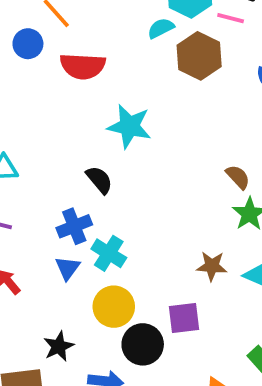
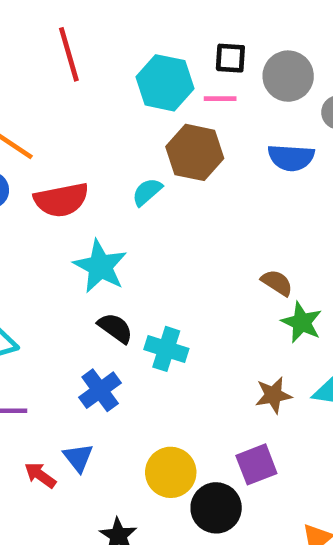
cyan semicircle: (161, 28) -> (147, 192), moved
cyan star: (129, 126) -> (100, 266), moved, turned 30
cyan cross: (109, 253) -> (166, 349), moved
blue triangle: (67, 268) -> (78, 458), moved

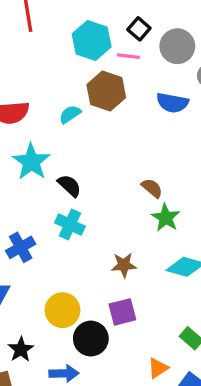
black square: (230, 58) -> (139, 29), turned 30
black semicircle: (115, 328) -> (69, 186), moved
brown star: (273, 395) -> (124, 265), moved

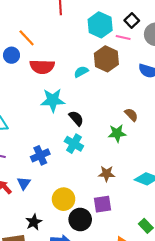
cyan star: (31, 162) -> (53, 100), turned 30
brown semicircle: (152, 188) -> (131, 115), moved
green star: (166, 218) -> (117, 133), moved, turned 30

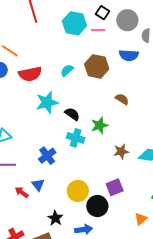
brown hexagon: (106, 59) -> (97, 66), moved
green star: (117, 133) -> (100, 125), moved
brown star: (106, 174) -> (121, 151), moved

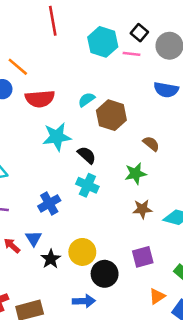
brown hexagon: (97, 66) -> (111, 115), moved
green star: (100, 125) -> (135, 174), moved
purple square: (115, 187) -> (143, 257), moved
black star: (55, 218) -> (51, 259), moved

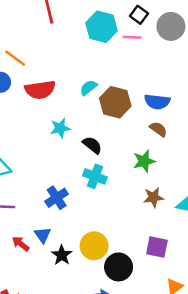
blue semicircle: (166, 90) -> (157, 102), moved
cyan star: (57, 137) -> (60, 128), size x0.7
purple square: (143, 257) -> (157, 247), turned 30

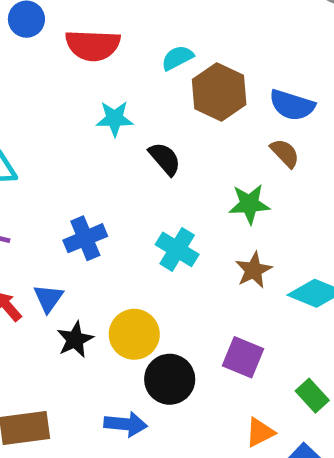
cyan cross: (95, 176) -> (177, 249), moved
brown star: (153, 197) -> (254, 270), turned -30

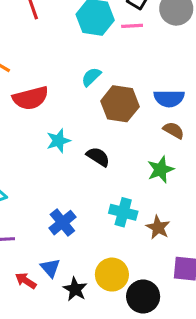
cyan semicircle: (177, 58) -> (91, 77), moved
brown star: (254, 270) -> (158, 227), moved

